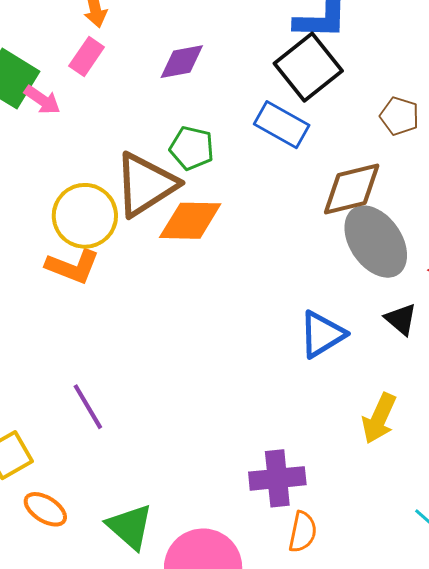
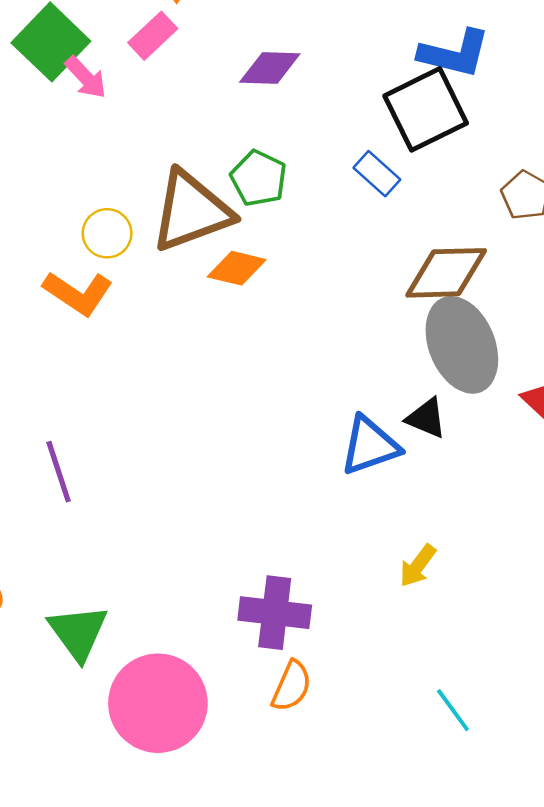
blue rectangle: (282, 125) -> (377, 174), size x0.7
yellow circle: (85, 216) -> (107, 233), size x0.6
orange diamond: (190, 221) -> (237, 268), size x0.7
black triangle: (401, 319) -> (426, 418), moved, turned -30
yellow arrow: (379, 418) -> (418, 566), size x0.7

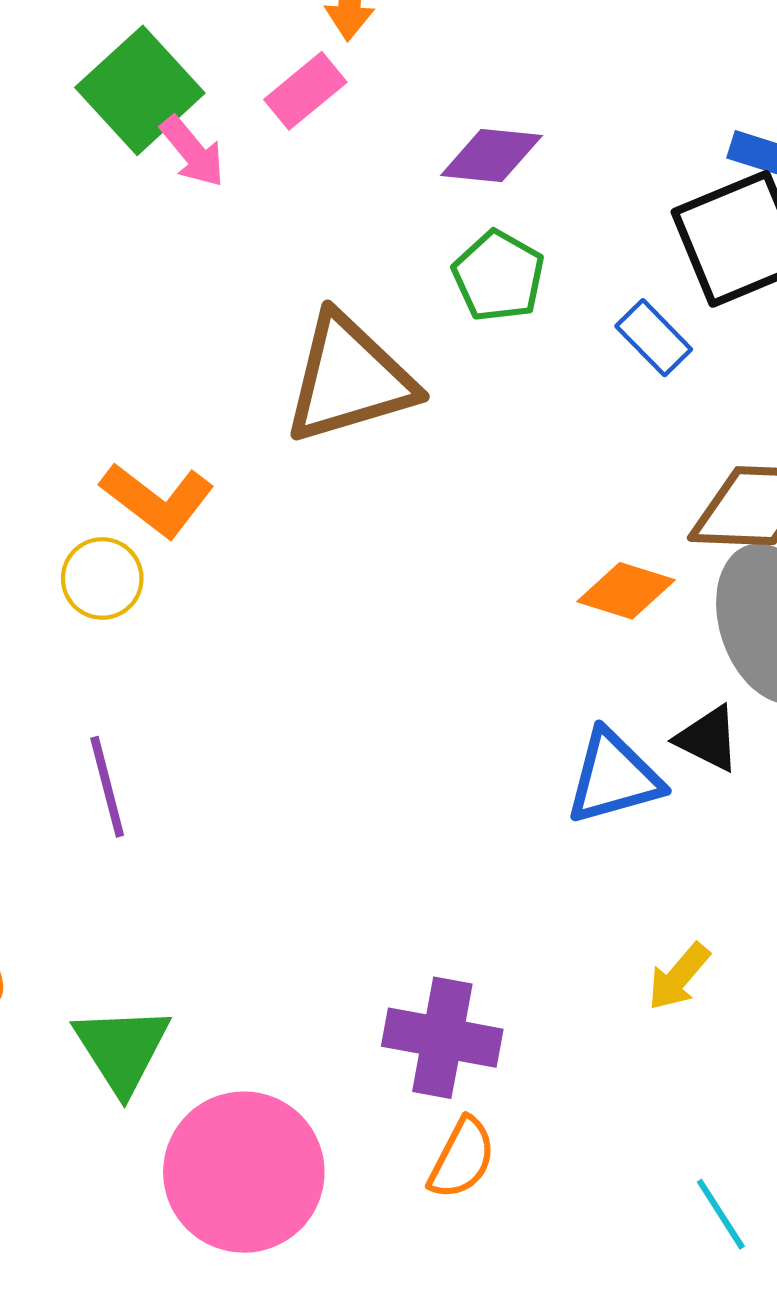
green pentagon: (259, 178) -> (499, 276), moved
yellow circle: (107, 233) -> (102, 578), moved
orange diamond: (237, 268) -> (626, 591), moved

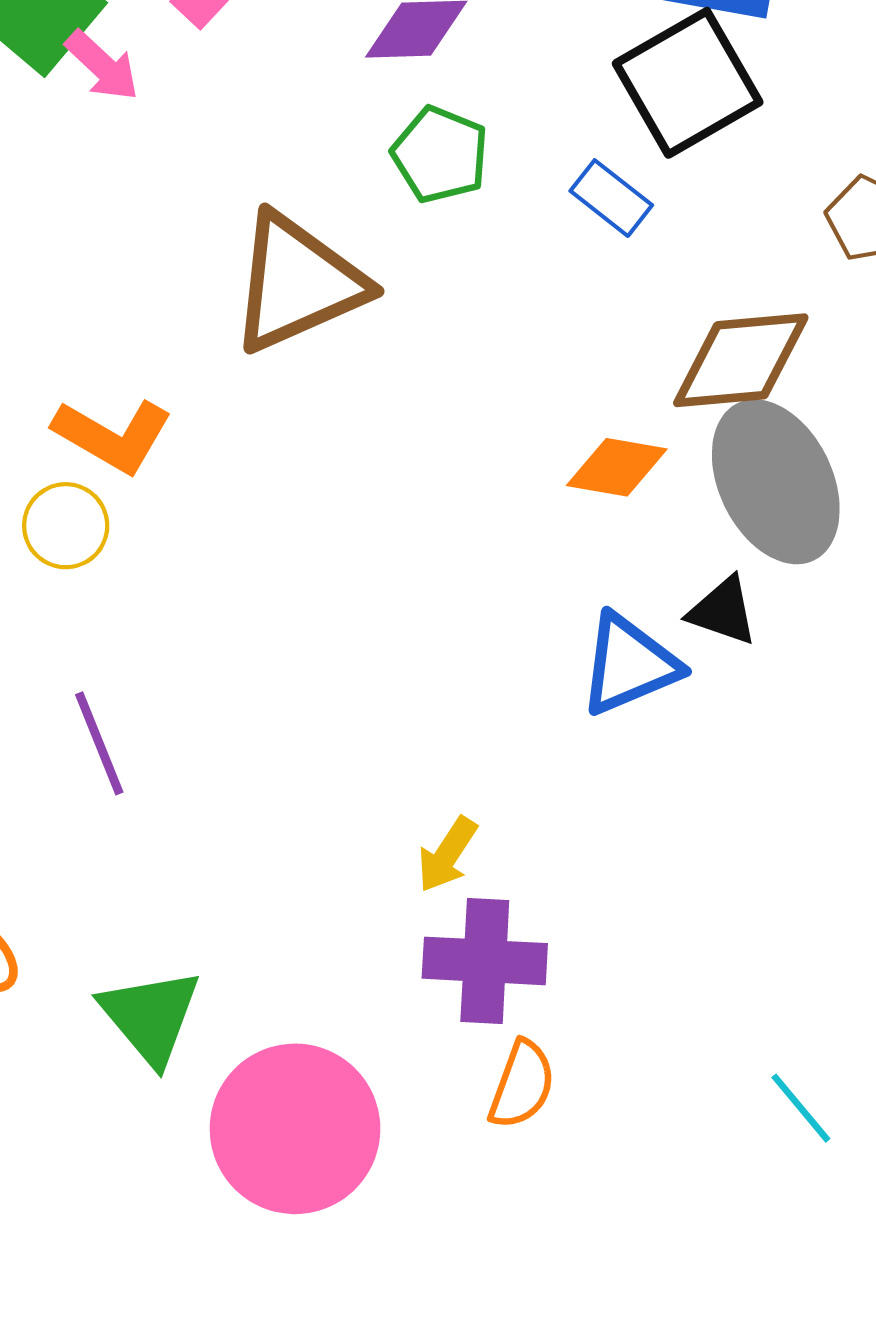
yellow arrow: (679, 977) -> (447, 855), moved

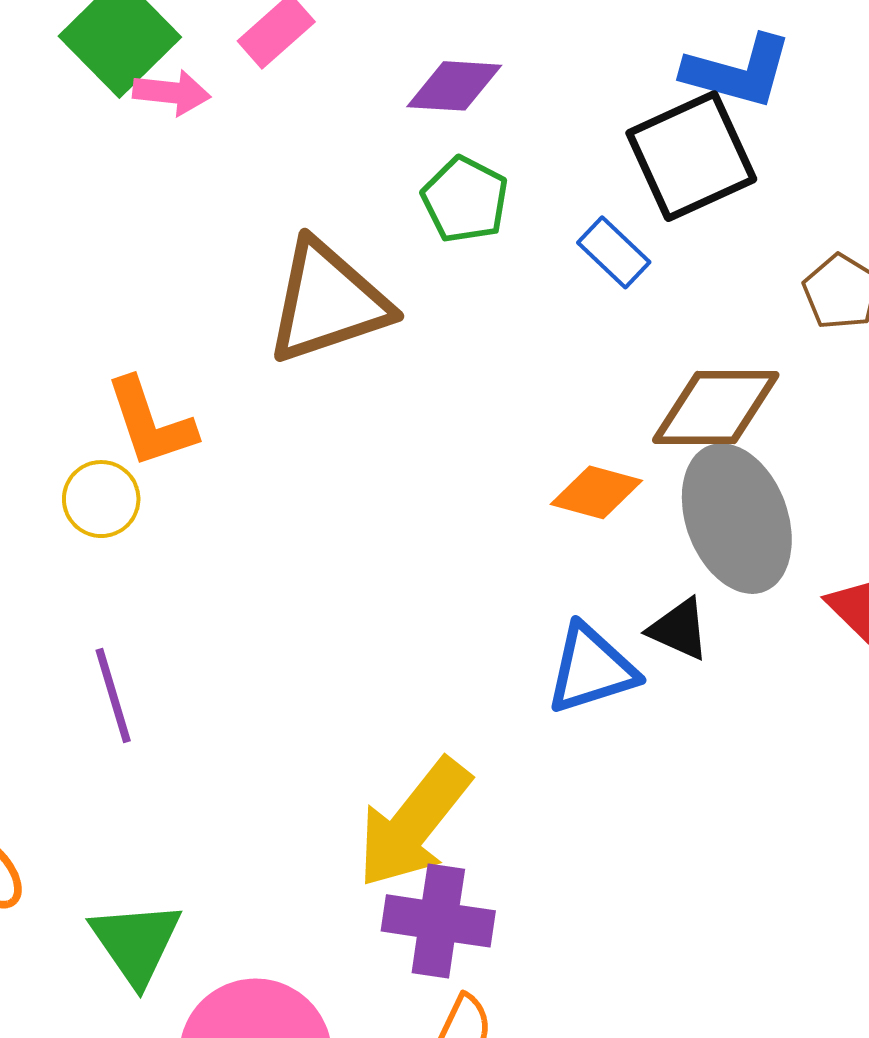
pink arrow: (102, 66) -> (172, 93), turned -42
orange L-shape: (113, 436) -> (150, 423), turned 36
yellow arrow: (447, 855) -> (414, 823), size x2.0

